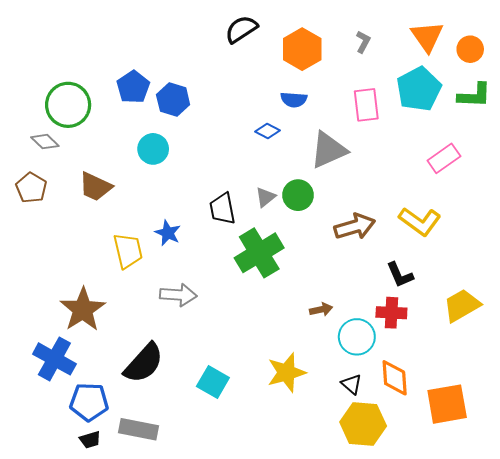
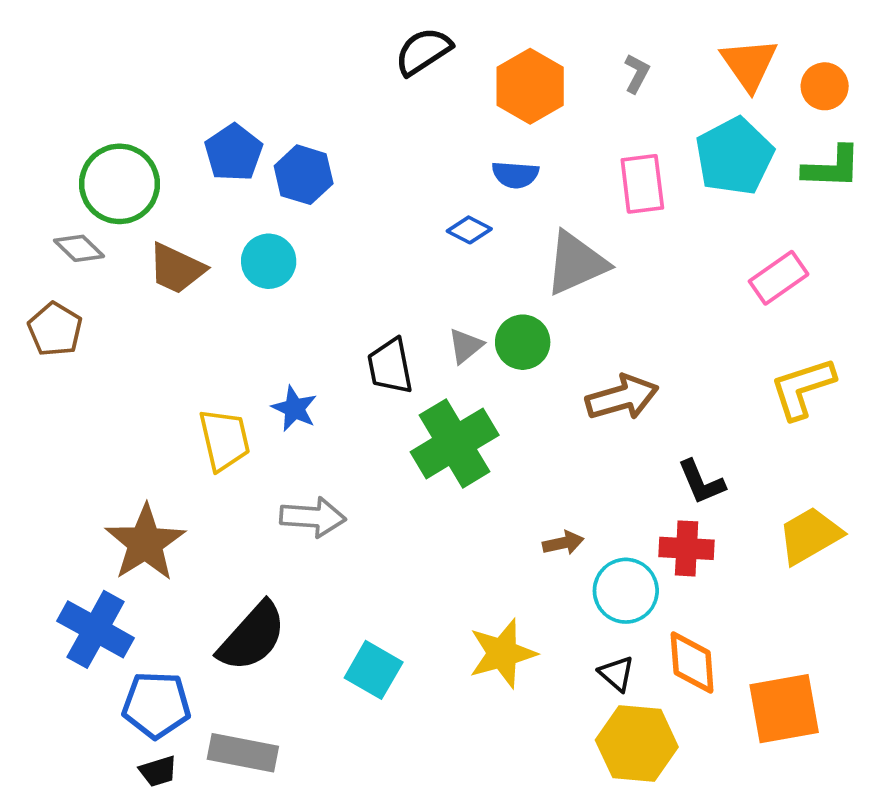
brown trapezoid: (95, 187) -> (177, 269), moved
yellow L-shape: (420, 221) -> (803, 388), moved, turned 126

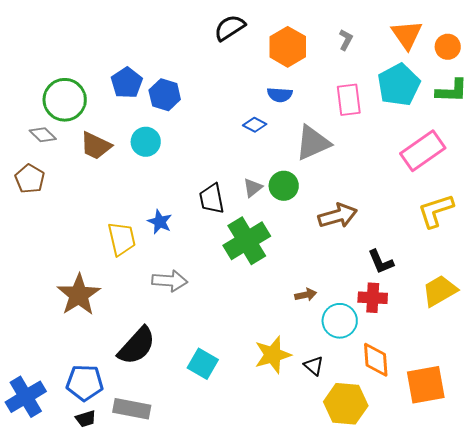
pink rectangle: (779, 278) -> (423, 151), size x1.4
blue cross: (96, 629) -> (26, 397), moved, turned 30
black triangle: (617, 674) -> (314, 366), moved

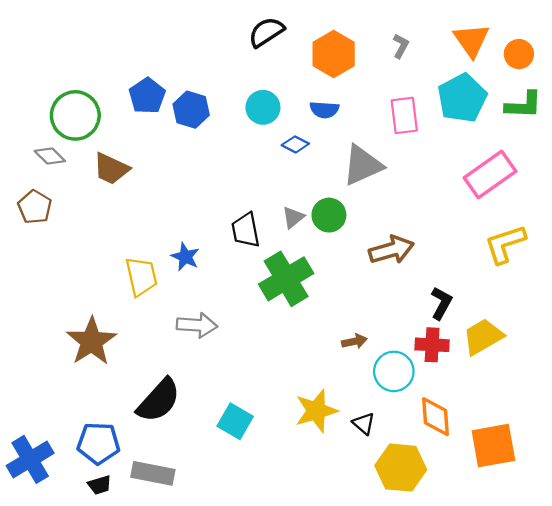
cyan circle: (146, 142) -> (263, 107), moved
black L-shape: (381, 262) -> (441, 303), turned -128
yellow trapezoid: (440, 291) -> (483, 337), moved

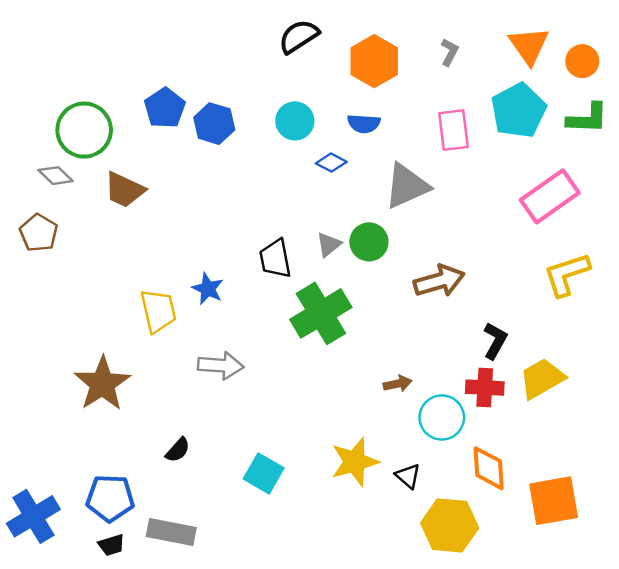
black semicircle: (159, 400) -> (178, 450), size x0.5

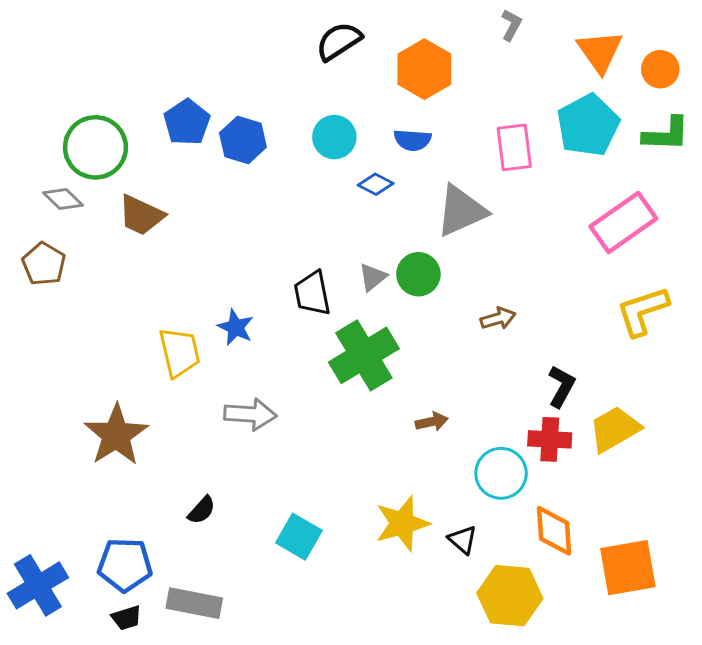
gray L-shape: (450, 52) -> (511, 25), moved
brown arrow: (439, 281) -> (498, 318), size x0.6
brown arrow: (398, 384) -> (432, 422), moved

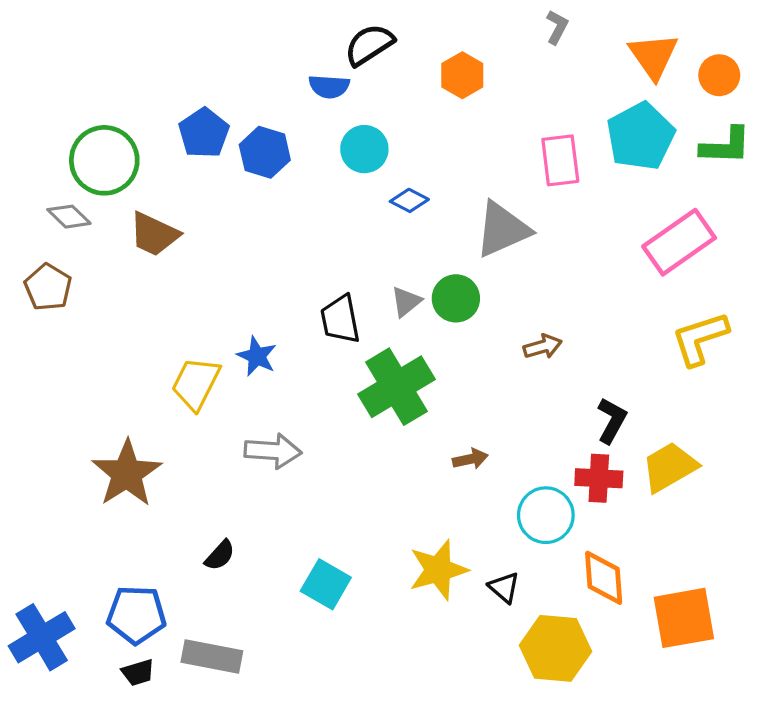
orange hexagon: (424, 69) -> (462, 75), size x0.7
blue semicircle: (413, 140) -> (329, 86), moved
yellow trapezoid: (180, 352) -> (196, 384), turned -140

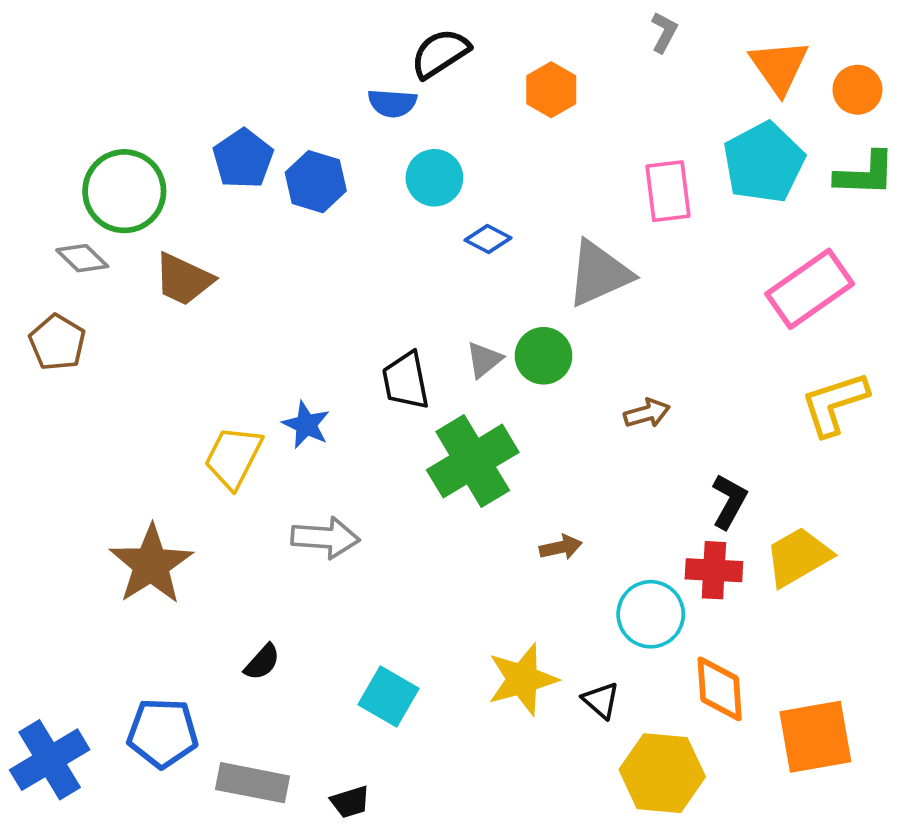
black trapezoid: (138, 673) -> (350, 802), moved

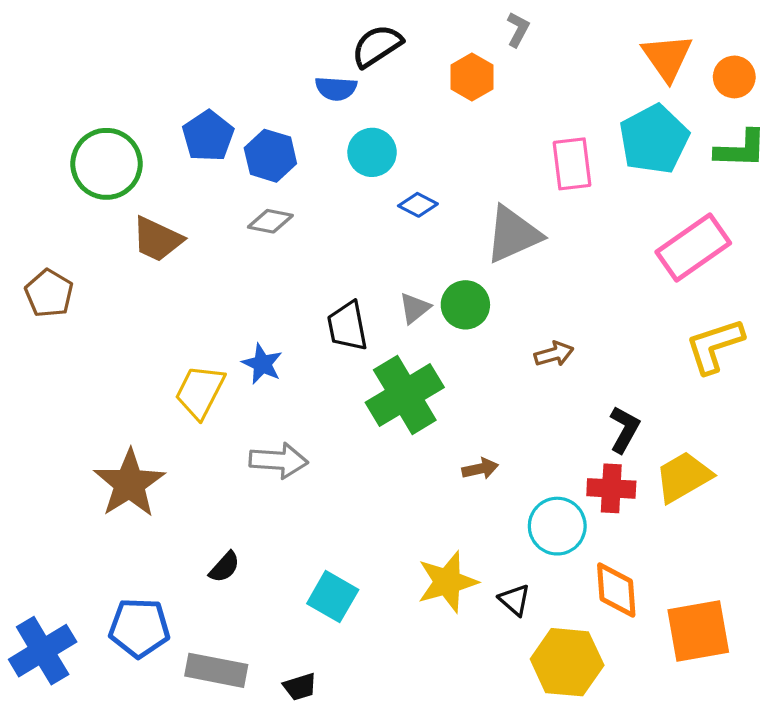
gray L-shape: (664, 32) -> (518, 29), moved
gray diamond: (82, 258) -> (270, 221), moved, turned -33

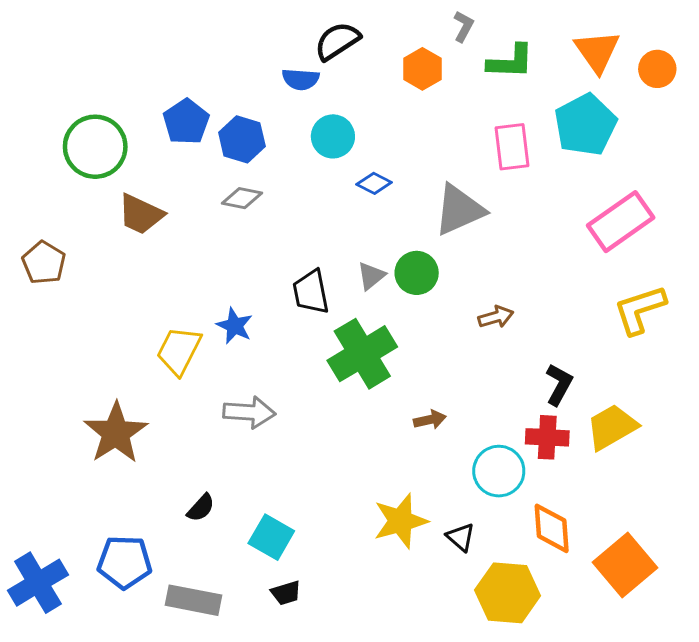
green L-shape: (741, 149) -> (511, 62), moved
cyan square: (333, 597) -> (271, 537), moved
orange square: (698, 631) -> (625, 565), turned -30
black trapezoid: (300, 687) -> (286, 593), moved

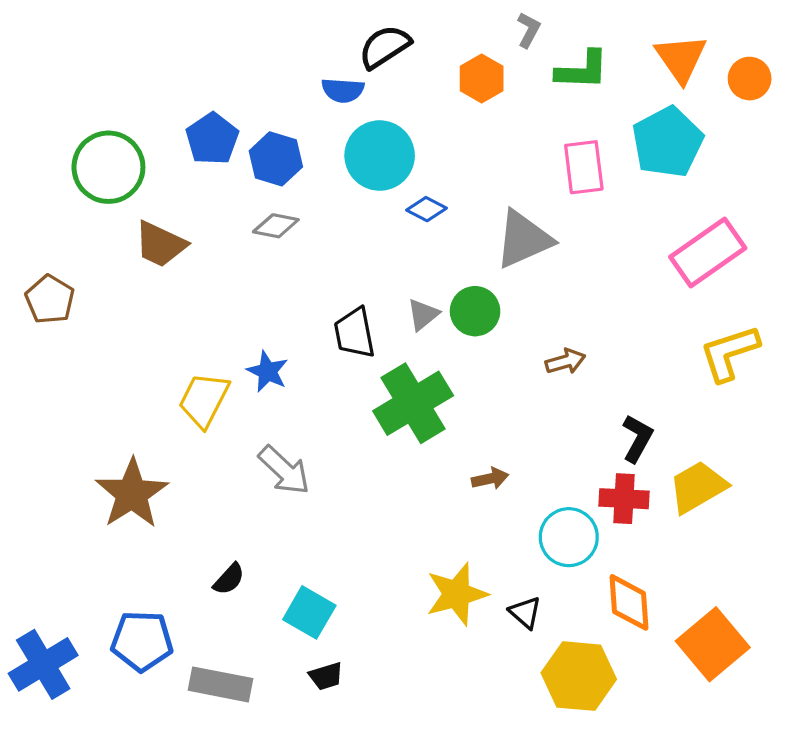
cyan circle: (333, 136) -> (380, 156), size x1.4
gray arrow: (249, 412) -> (284, 470), turned 39

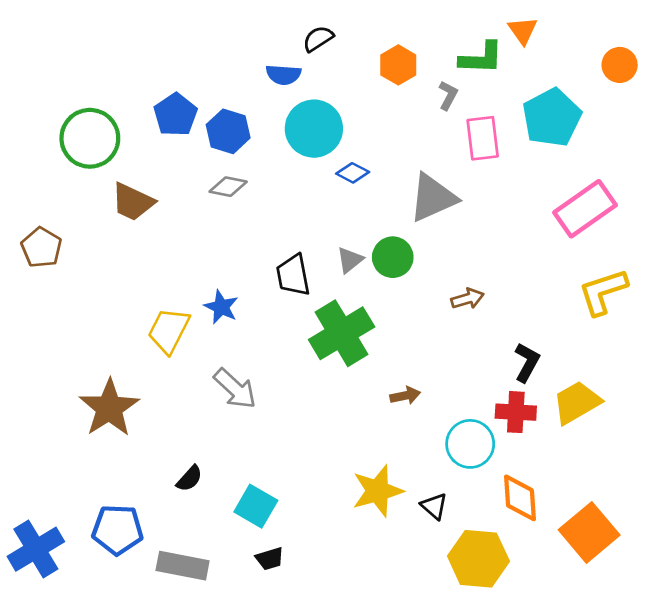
gray L-shape: (529, 30) -> (448, 95), moved
black semicircle: (385, 47) -> (318, 39), size x0.7
orange triangle: (681, 58) -> (523, 30), moved, size x0.7

